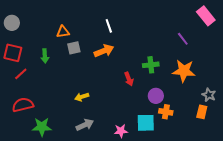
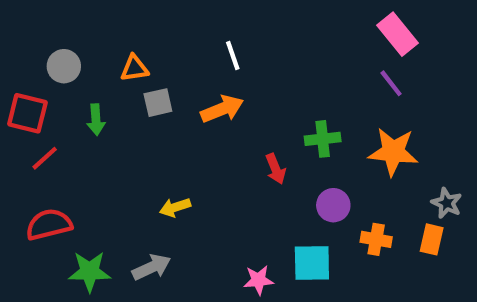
pink rectangle: (206, 16) -> (397, 34), moved
gray circle: (12, 23) -> (64, 66), moved
orange cross: (166, 112) -> (376, 239), moved
gray arrow: (85, 125) -> (152, 267), moved

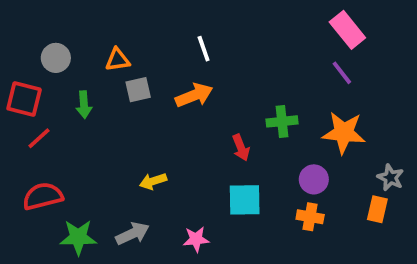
purple circle: (333, 205) -> (314, 179), moved
orange cross: (376, 239) -> (310, 217), moved
cyan square: (312, 263) -> (245, 200), moved
pink star: (258, 280) -> (196, 239), moved

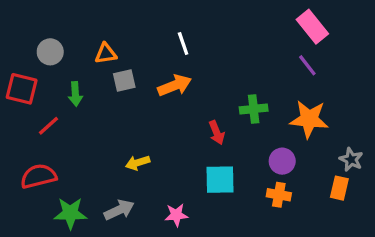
red line: (39, 138) -> (49, 126), moved

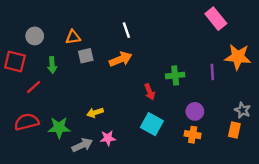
purple line: (307, 65) -> (212, 72), moved, turned 35
orange star: (309, 119) -> (238, 57), moved
cyan square: (220, 180) -> (152, 124), turned 30
green star: (70, 213) -> (59, 128), moved
pink star: (176, 215) -> (108, 138), moved

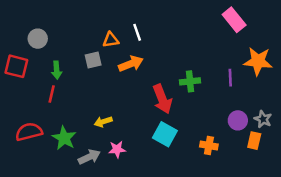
orange triangle: (73, 37) -> (111, 40), moved
red line: (34, 87) -> (52, 94), moved, turned -35
red arrow: (150, 92) -> (162, 99), size x1.6
purple circle: (195, 111) -> (238, 120), moved
green star: (59, 128) -> (64, 138), turned 30

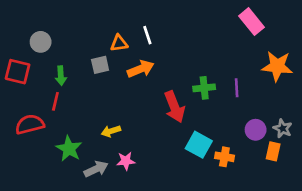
purple line: (230, 78) -> (237, 88), moved
red semicircle: (29, 132) -> (30, 124), moved
cyan square: (165, 134) -> (199, 145), moved

